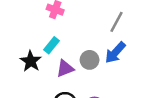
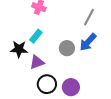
black star: (31, 61) -> (19, 49), turned -30
purple triangle: (65, 68) -> (37, 62), moved

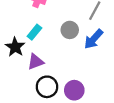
gray circle: (67, 48) -> (70, 30), moved
black star: (19, 49) -> (15, 47), turned 30

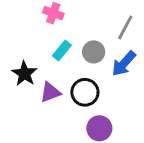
cyan rectangle: (34, 32) -> (62, 51), moved
black circle: (47, 87) -> (85, 92), moved

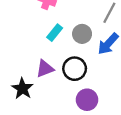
black star: (24, 74) -> (22, 89), moved

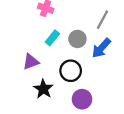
purple triangle: (45, 69) -> (31, 62), moved
black star: (22, 89) -> (43, 89), moved

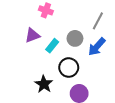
cyan rectangle: (52, 38) -> (52, 46), moved
purple triangle: (31, 62) -> (32, 35), moved

